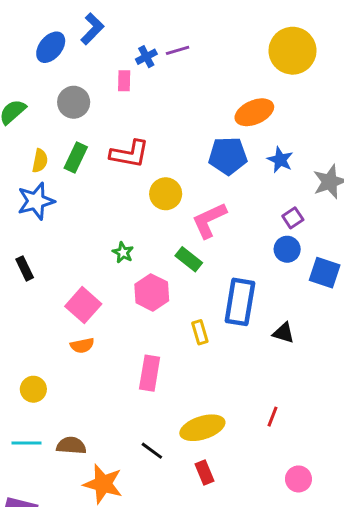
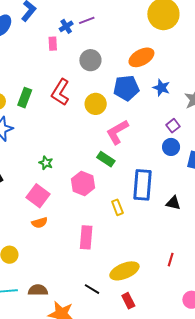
gray circle: (74, 102) -> (90, 60), moved
red L-shape: (129, 154) -> (60, 92), turned 116
yellow circle: (166, 194) -> (96, 104), moved
green star: (123, 252) -> (46, 163), moved

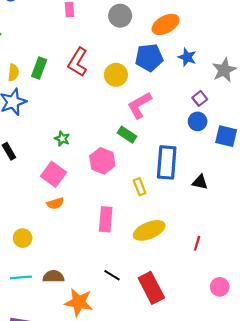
gray circle: (90, 60) -> (120, 16), moved
yellow ellipse: (124, 271) -> (149, 230), moved
red rectangle: (128, 301) -> (151, 288), size x1.8

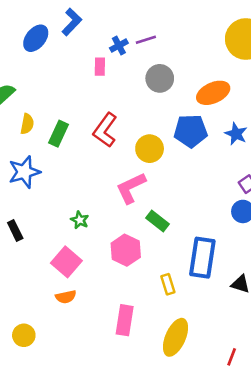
yellow semicircle: (13, 73) -> (27, 124), moved
pink L-shape: (139, 105) -> (131, 188), moved
yellow ellipse: (149, 230) -> (176, 337), turned -48

